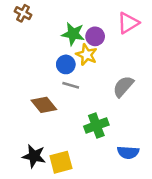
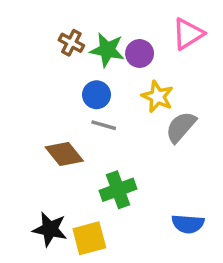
brown cross: (23, 13) -> (71, 43), moved
yellow star: (87, 55) -> (157, 97), moved
green cross: (96, 126) -> (118, 190), moved

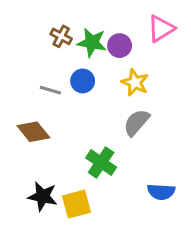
gray line: (104, 125) -> (50, 90), moved
gray semicircle: (181, 127) -> (136, 123), moved
brown diamond: (64, 154) -> (33, 132), moved
green cross: (118, 190) -> (101, 163), turned -36

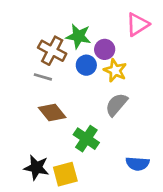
brown cross: (61, 36) -> (52, 51), moved, size x1.5
purple circle: (120, 46) -> (105, 49), moved
blue circle: (83, 81) -> (86, 65), moved
brown diamond: (33, 132) -> (52, 112), moved

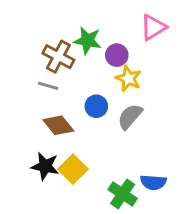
blue circle: (86, 65) -> (96, 106), moved
green cross: (86, 139) -> (123, 194), moved
black star: (36, 168) -> (45, 166), moved
yellow square: (65, 174) -> (73, 169), moved, turned -30

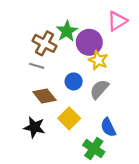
green star: (88, 40) -> (67, 31), turned 30
purple circle: (117, 55) -> (89, 42), size x1.5
yellow square: (73, 169) -> (69, 118), moved
blue semicircle: (153, 182) -> (108, 127), moved, turned 60

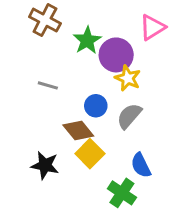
brown cross: (44, 43) -> (45, 20), moved
brown diamond: (44, 96) -> (78, 130), moved

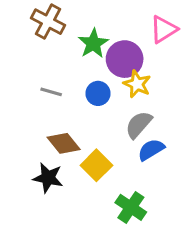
blue circle: (96, 106) -> (98, 93), moved
brown diamond: (78, 130) -> (64, 143), moved
blue semicircle: (141, 165) -> (151, 150), moved, turned 85

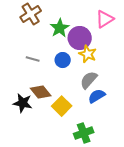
brown cross: (48, 22) -> (31, 14), turned 30
black star: (48, 178) -> (23, 103), moved
green cross: (131, 207) -> (84, 133), turned 36

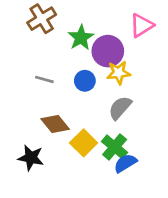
yellow star: (88, 54) -> (119, 73), turned -30
blue semicircle: (97, 96) -> (125, 163), moved
black star: (23, 103) -> (31, 158), moved
green cross: (84, 133) -> (115, 147), moved, turned -30

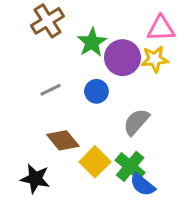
pink triangle: (142, 25) -> (161, 29), turned 30
yellow star: (119, 73) -> (155, 59), moved
gray line: (44, 79) -> (51, 90), turned -42
blue semicircle: (125, 163) -> (142, 185), turned -110

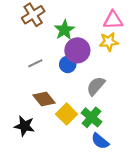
purple circle: (123, 58) -> (77, 50), moved
blue semicircle: (142, 185) -> (100, 141), moved

